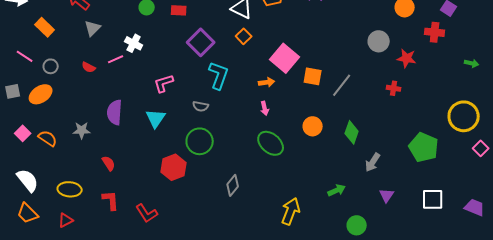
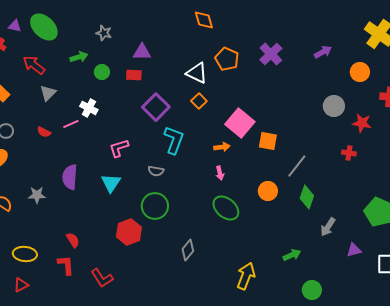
gray line: (342, 85) -> (297, 166), moved
red semicircle: (109, 163) -> (73, 240), moved
purple triangle: (387, 195) -> (354, 250), moved, turned 42

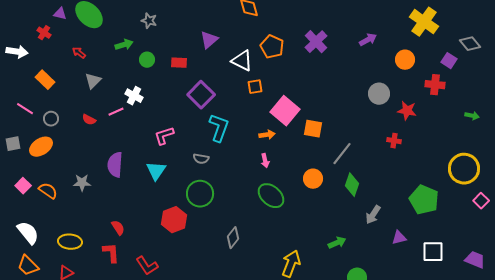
purple triangle: (142, 52) -> (209, 40), moved, turned -42
red arrow: (34, 65) -> (79, 53), size x0.6
orange square: (199, 101) -> (255, 87), moved, turned 35

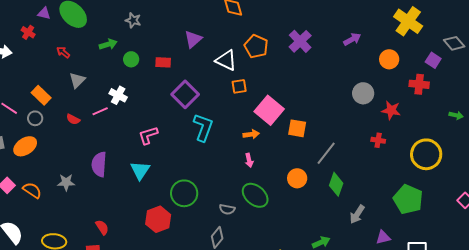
orange rectangle: (45, 80) -> (41, 95), moved
gray semicircle: (201, 159) -> (227, 209), moved
yellow circle: (464, 169) -> (426, 154), moved

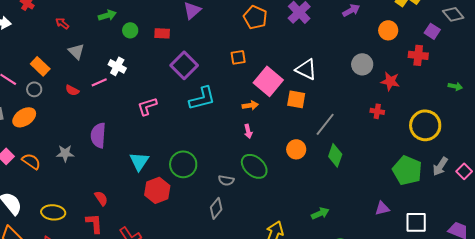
white triangle: (226, 60) -> (306, 69), moved
gray triangle: (77, 80) -> (76, 51), turned -30
cyan L-shape: (203, 127) -> (202, 98), turned 56
cyan triangle: (140, 170) -> (139, 161), moved
gray arrow: (357, 214) -> (440, 166), moved

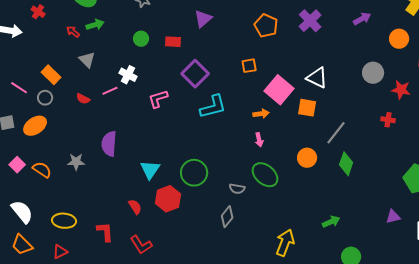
green arrow: (107, 15) -> (95, 25), moved
pink L-shape: (147, 106) -> (158, 99), moved
red semicircle: (101, 198) -> (135, 207), moved

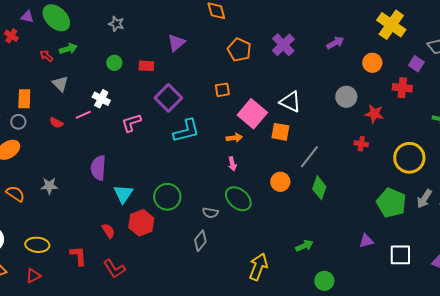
orange rectangle: (51, 75) -> (24, 99), turned 48
purple semicircle: (109, 144) -> (98, 168), moved

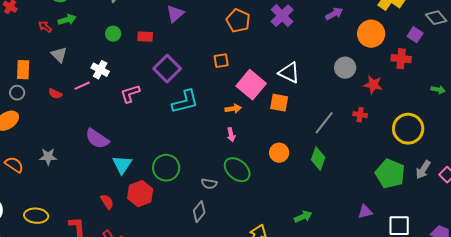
orange circle: (372, 63) -> (371, 34), size x1.4
gray line: (309, 157) -> (324, 123), moved
purple semicircle: (98, 168) -> (97, 139), turned -60

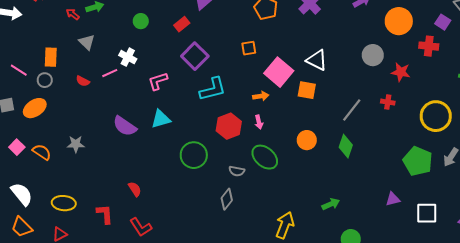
red rectangle: (145, 37) -> (182, 24), moved, turned -42
cyan triangle: (122, 165) -> (161, 119), moved, turned 40
red hexagon: (140, 194) -> (229, 126), moved

